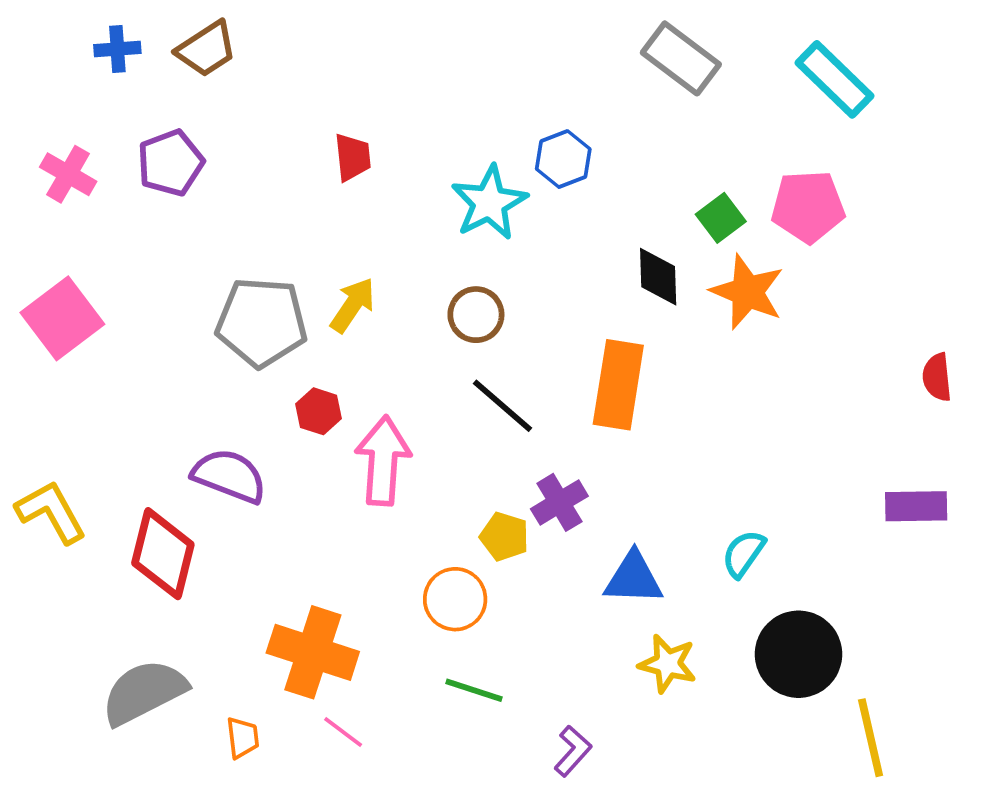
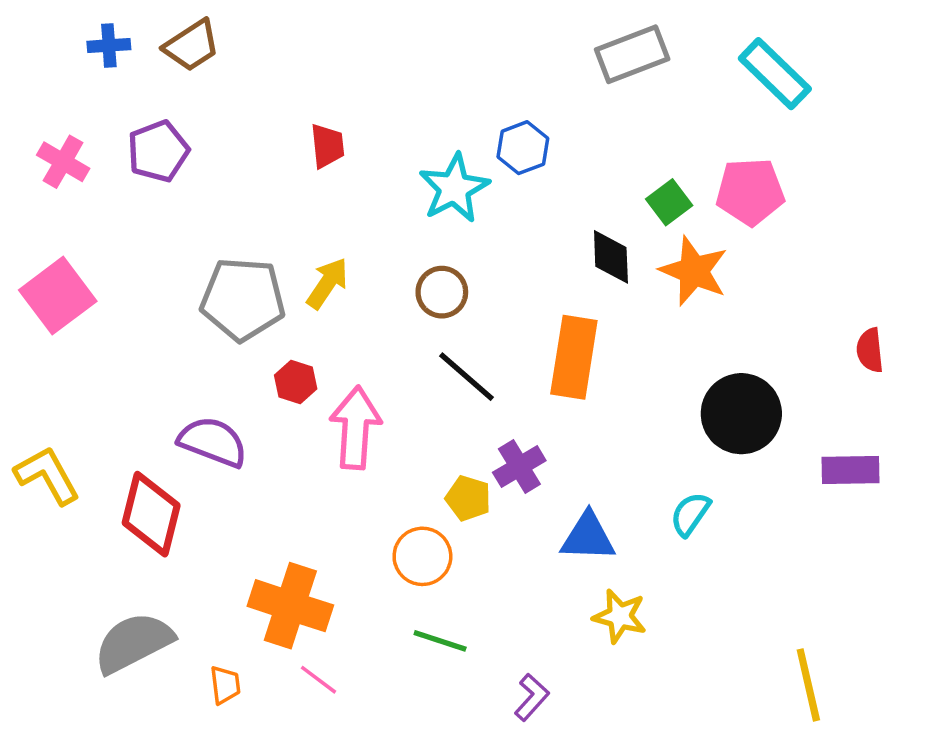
gray rectangle: (681, 58) -> (632, 54), turned -58
black circle: (798, 654) -> (741, 414), moved

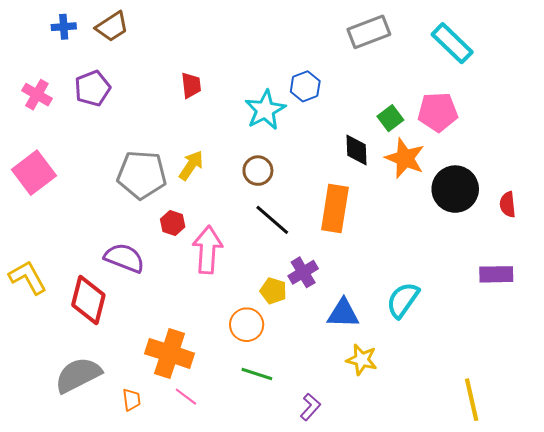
black circle: (741, 414) -> (455, 189), moved
cyan semicircle: (690, 514) -> (403, 300), size x1.4

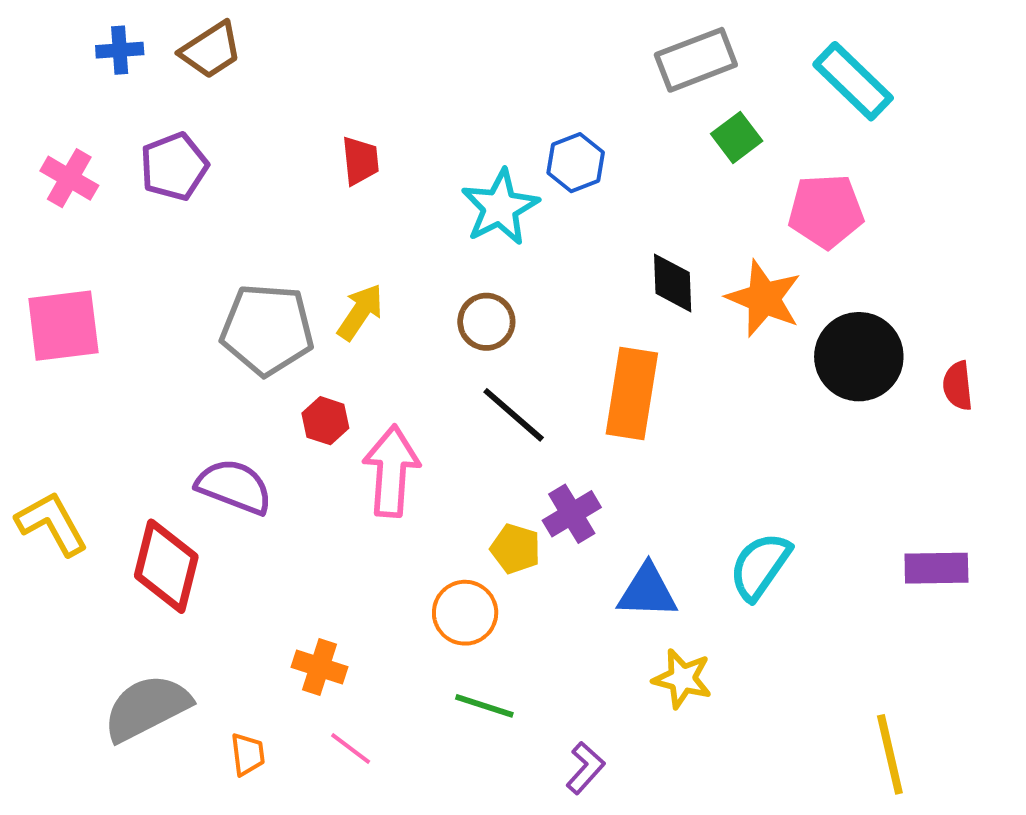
green square: (390, 118) -> (737, 137), moved
pink square: (34, 173) -> (63, 326), turned 30
purple rectangle: (496, 274) -> (936, 568), moved
orange cross: (170, 353) -> (320, 667), size x0.6

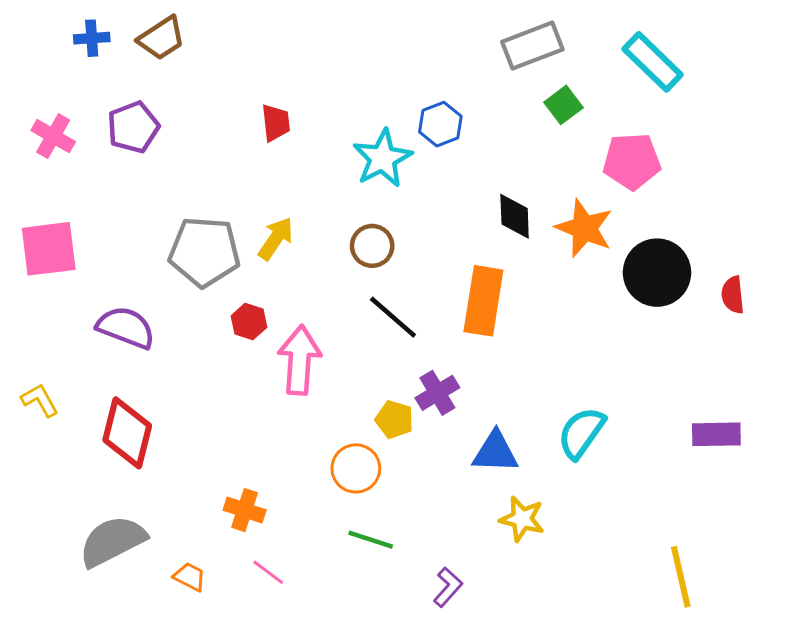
purple semicircle: (234, 487) -> (126, 327), moved
yellow L-shape: (52, 523) -> (40, 400), size x0.7
orange trapezoid: (248, 754) -> (190, 577), turned -56

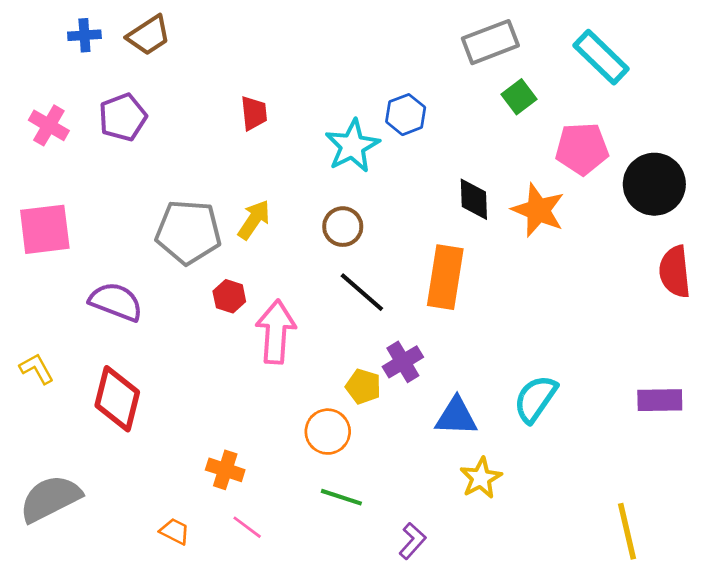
black circle: (657, 273) -> (654, 184), moved
red semicircle: (733, 295) -> (675, 272), size x1.5
yellow star: (522, 519) -> (481, 478), turned 30
gray semicircle: (112, 541) -> (50, 499), moved

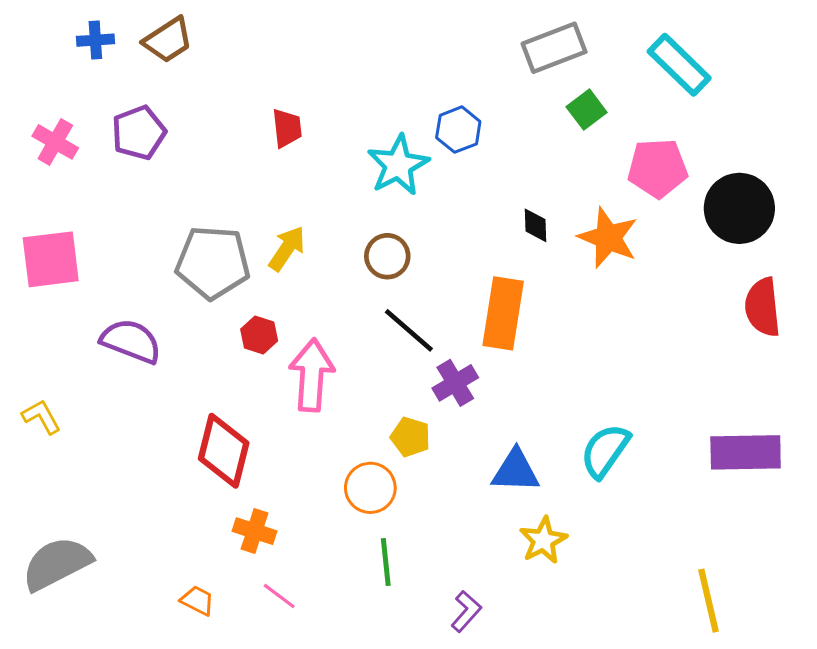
black diamond: (474, 199) -> (536, 225), size x0.7
purple cross: (403, 362) -> (455, 383), moved
red diamond: (117, 399) -> (224, 451), moved
purple rectangle: (660, 400) -> (746, 452), size x1.4
green line: (341, 497) -> (386, 562), turned 66

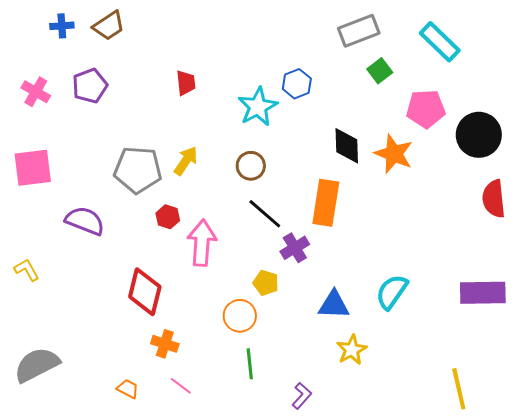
black diamond: (536, 225) -> (347, 146), size x1.6

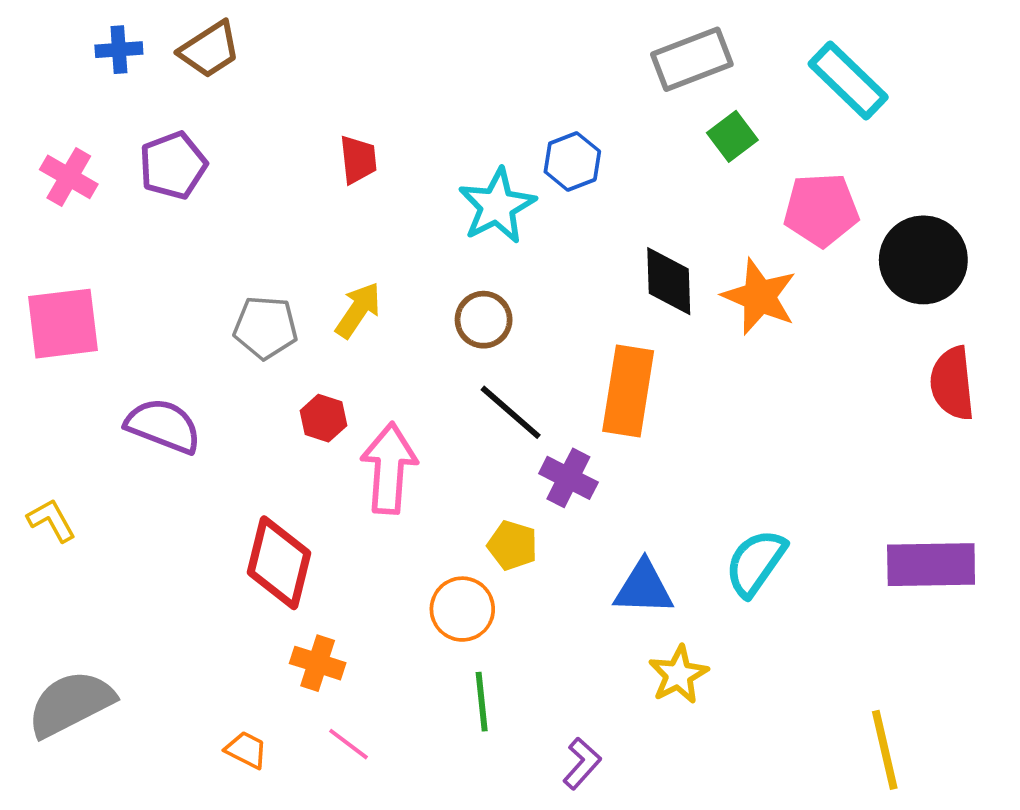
gray pentagon: (138, 170) -> (266, 327), size x0.7
purple cross: (295, 248) -> (568, 478), turned -32

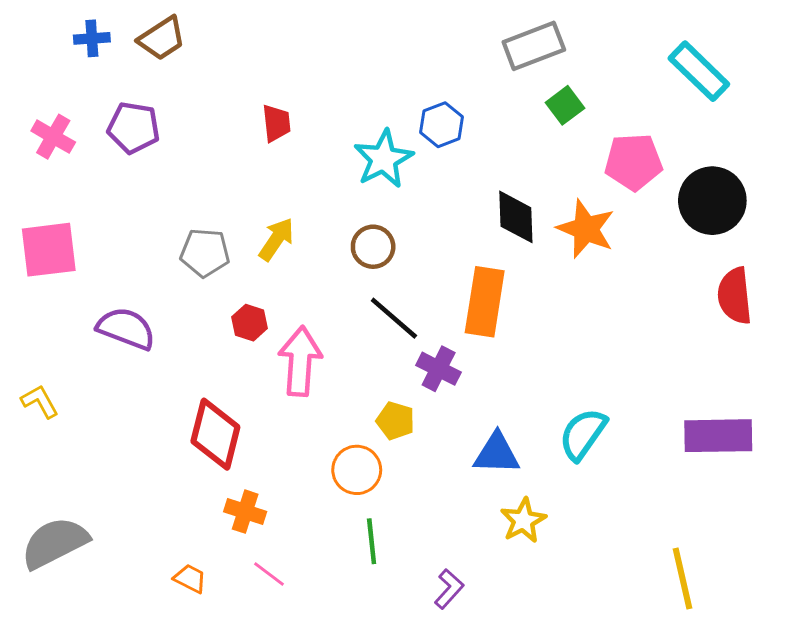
cyan rectangle: (848, 80) -> (699, 71), moved
purple pentagon: (173, 165) -> (134, 128), turned 30

